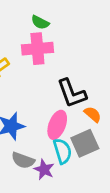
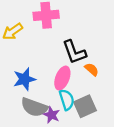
gray square: (85, 143) -> (85, 106), moved
gray semicircle: (23, 160) -> (34, 107), size x1.4

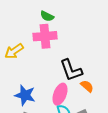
blue star: (24, 79) -> (25, 95), turned 30

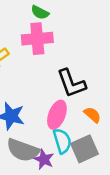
orange semicircle: (87, 86) -> (92, 115), moved

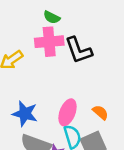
black L-shape: (71, 83) -> (78, 50), moved

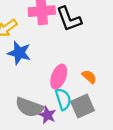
blue star: (25, 114) -> (19, 53), moved

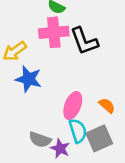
gray semicircle: (29, 107) -> (40, 140), size x0.7

